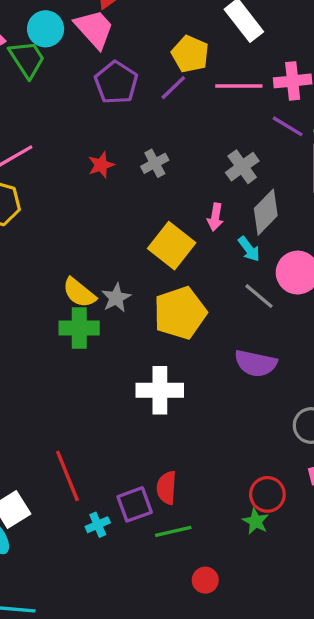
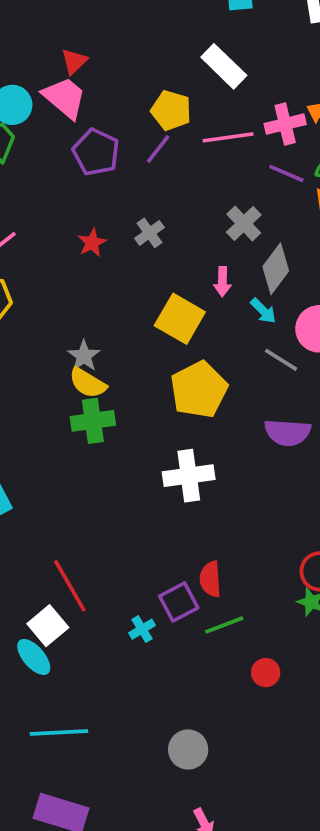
gray star: (116, 298) -> (84, 356), moved
red line: (67, 476) -> (70, 586), moved

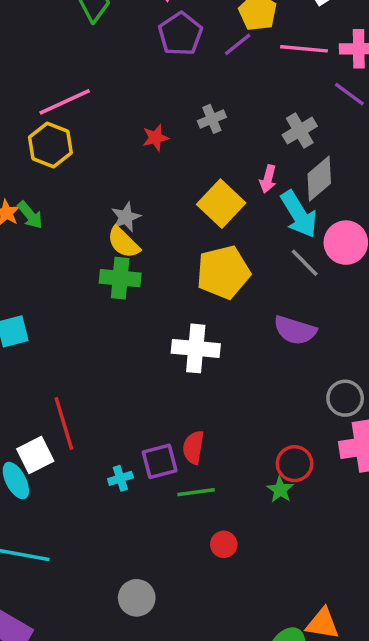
red star: (92, 243) -> (155, 138), moved
cyan arrow: (263, 311) -> (299, 214), size x1.8

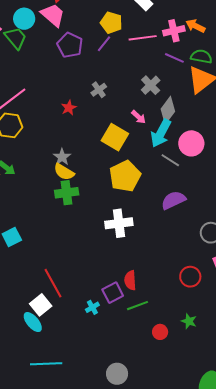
pink arrow: (268, 179) -> (139, 117), turned -49
cyan arrow: (299, 214) -> (161, 133), turned 72
purple semicircle: (295, 330) -> (173, 200), turned 150
green star: (280, 490) -> (189, 321), moved

